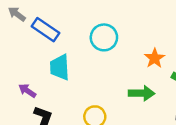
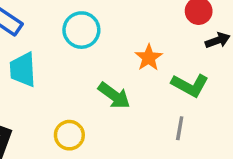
green arrow: (142, 93) -> (114, 96), moved, turned 35

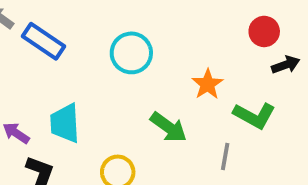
cyan trapezoid: (23, 70) -> (65, 123), moved
gray line: (180, 128) -> (225, 156), moved

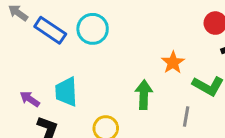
cyan circle: (131, 53) -> (93, 29), moved
green arrow: (168, 127) -> (144, 95), turned -124

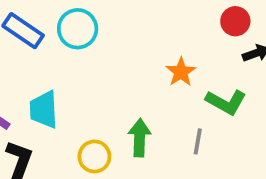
green arrow: (144, 95) -> (140, 138), moved

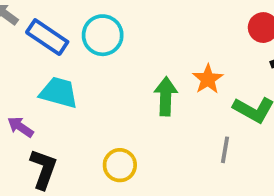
cyan trapezoid: (44, 110) -> (59, 92), moved, turned 108
green arrow: (140, 138) -> (166, 96), moved

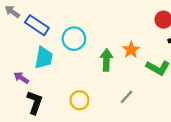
cyan circle: (103, 35) -> (74, 39), moved
cyan trapezoid: (59, 92) -> (44, 58), turned 85
gray line: (225, 150) -> (127, 97), moved, turned 32

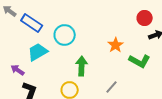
cyan trapezoid: (44, 58) -> (38, 52), turned -130
green arrow: (106, 60) -> (82, 66), moved

